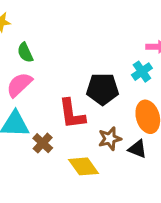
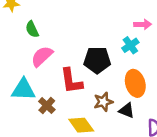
pink semicircle: (19, 85) -> (42, 56), moved

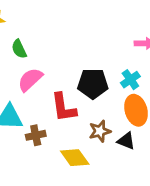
cyan cross: (130, 45) -> (130, 80), moved
brown cross: (47, 105) -> (36, 135), turned 35

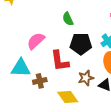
green semicircle: (19, 49) -> (68, 19), moved

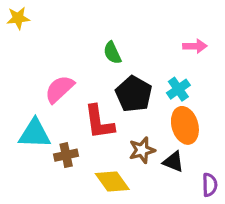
black pentagon: (81, 44) -> (134, 94), turned 30

